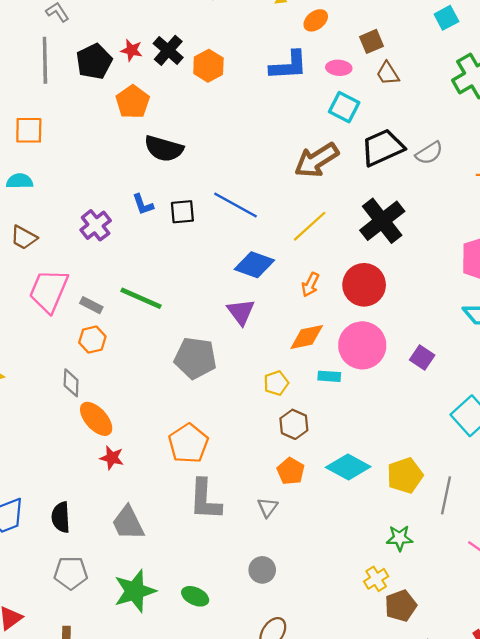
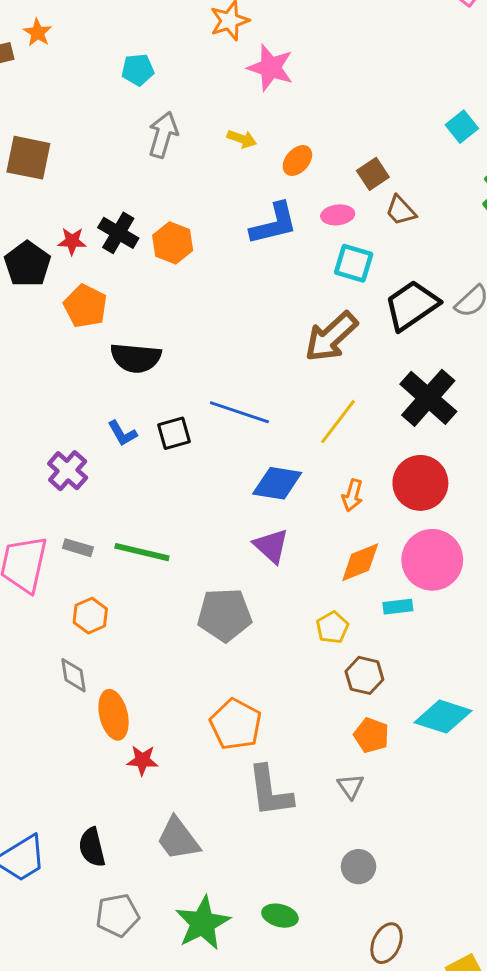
gray rectangle: (91, 305) -> (78, 548), moved
orange ellipse: (96, 419) -> (114, 715), turned 39

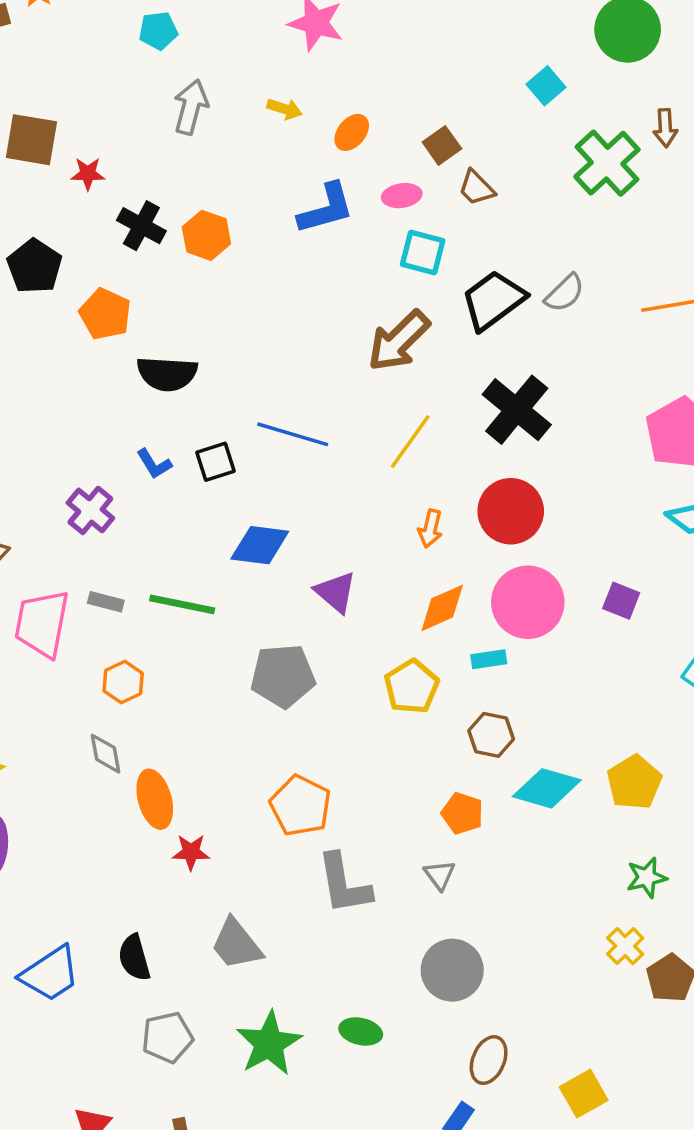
red star: (72, 241) -> (88, 174), moved
blue diamond: (277, 483) -> (260, 545), moved
yellow pentagon: (332, 627) -> (412, 687), size x1.4
brown hexagon: (364, 675) -> (491, 735), moved
gray circle: (358, 867) -> (452, 970), size x1.5

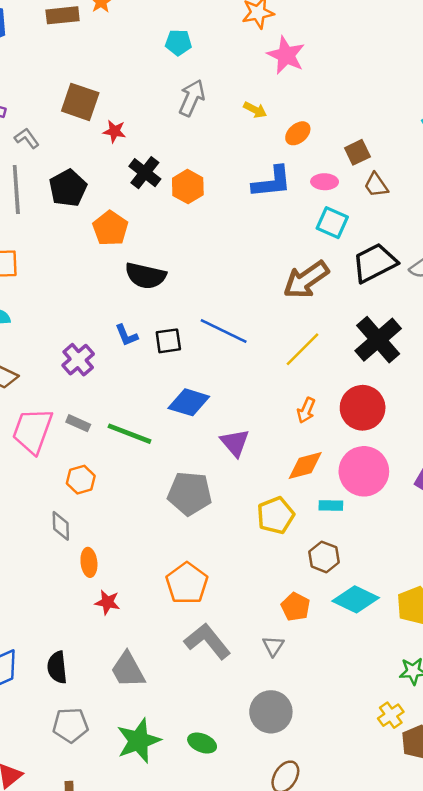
orange ellipse: (155, 799) -> (89, 562), size x0.7
gray L-shape: (344, 884) -> (207, 641), turned 141

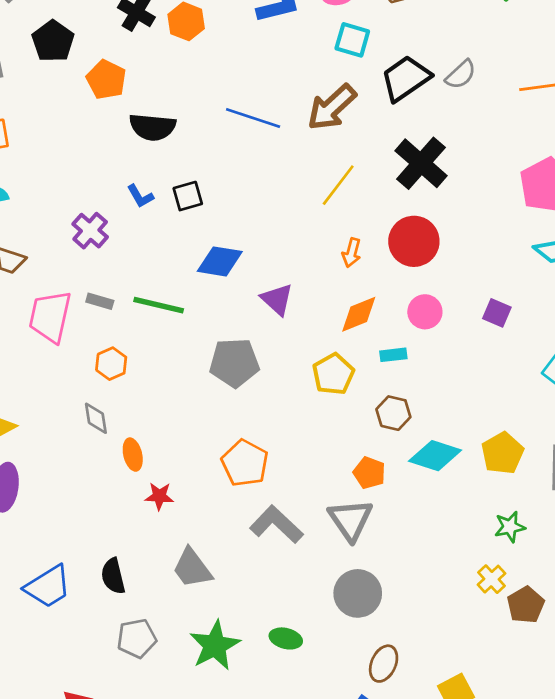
blue line: (224, 331) -> (253, 118), moved
pink circle: (364, 471) -> (425, 312), size x0.6
gray triangle: (273, 646) -> (350, 520), size x1.8

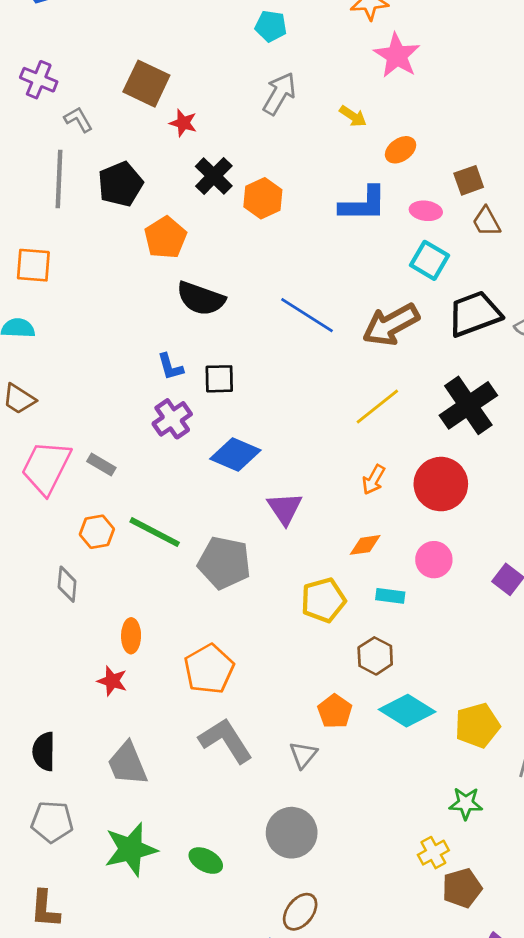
purple cross: (90, 231) -> (172, 419), moved
green line: (159, 305) -> (155, 532), moved
orange diamond: (359, 314) -> (365, 545), size x0.7
orange ellipse: (133, 455) -> (131, 636), moved
gray triangle: (350, 520) -> (303, 755), size x0.6

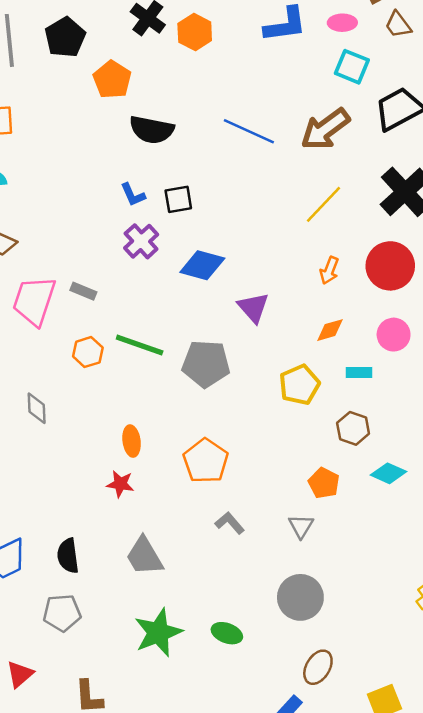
gray diamond: (67, 584) -> (37, 408), moved
cyan diamond: (407, 711) -> (389, 473), size x0.7
gray L-shape: (226, 740) -> (230, 523), size x0.6
gray pentagon: (52, 822) -> (62, 613), moved

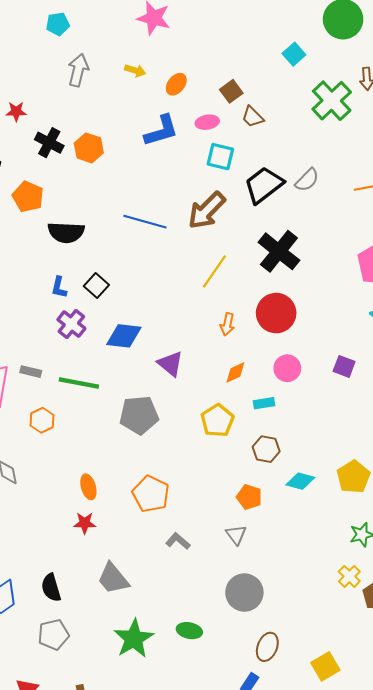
blue L-shape: (133, 195) -> (59, 287), turned 45
black square: (178, 199) -> (96, 286), turned -30
green line: (140, 345) -> (79, 383), moved

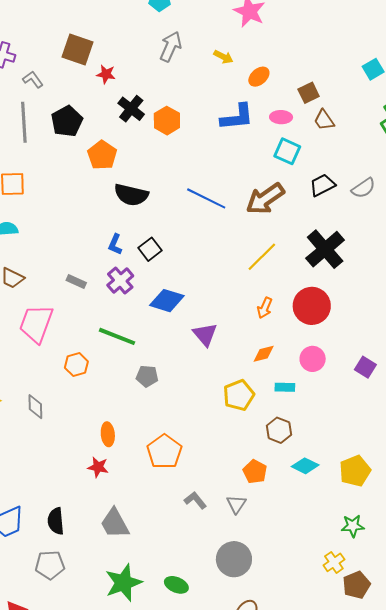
black trapezoid: (264, 185) -> (322, 185), size x0.7
gray rectangle: (31, 372) -> (76, 282), moved
gray pentagon: (139, 415) -> (147, 376), moved, size x0.6
gray L-shape: (178, 541) -> (195, 500), moved

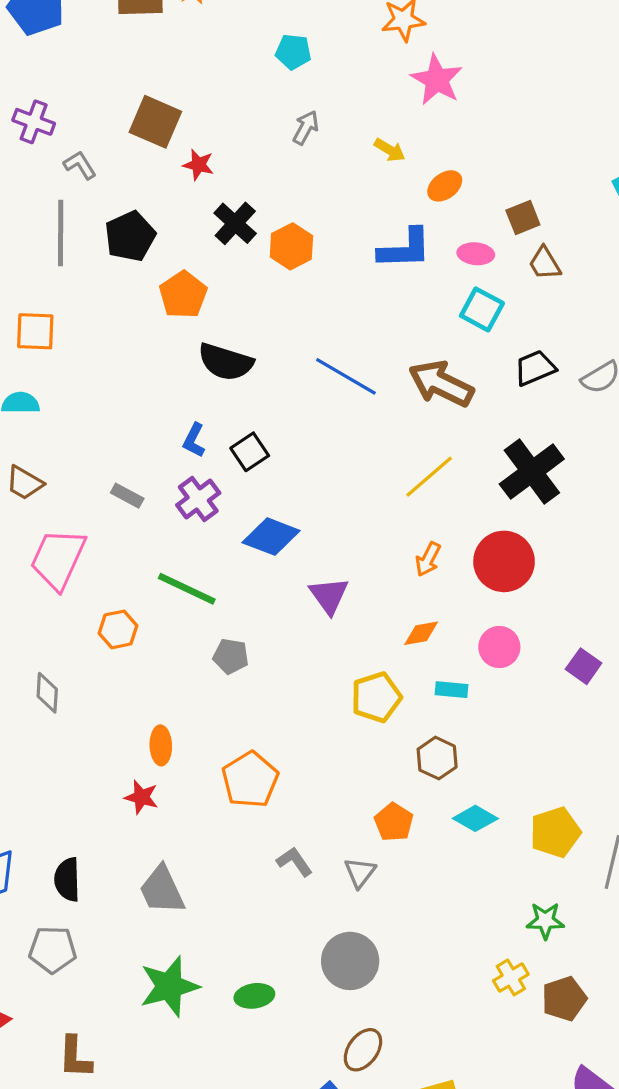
gray arrow: (171, 47) -> (306, 128), size x0.7
brown arrow: (265, 199) -> (441, 384), turned 57
green ellipse: (176, 585) -> (254, 996), turned -35
brown pentagon: (356, 585) -> (564, 999), moved

